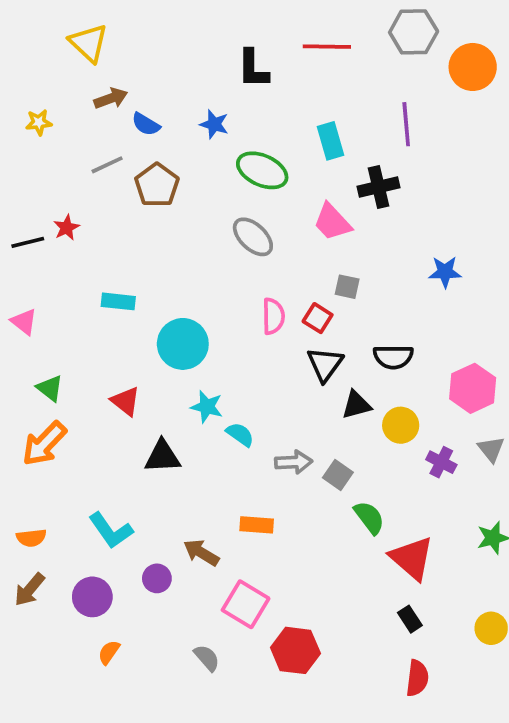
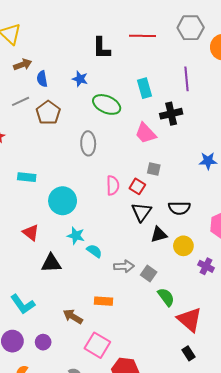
blue semicircle: (146, 124) -> (42, 79), turned 49
gray ellipse: (253, 237) -> (88, 143), moved, turned 45
purple circle: (157, 578) -> (43, 342), moved

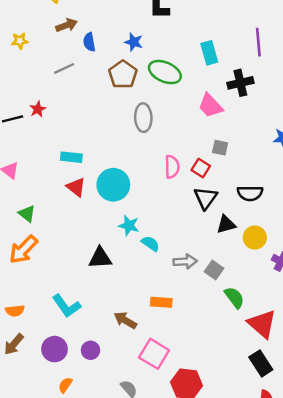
brown pentagon: (48, 113) -> (123, 74), moved
red triangle: (31, 233) -> (76, 187), moved
black rectangle: (189, 353) -> (261, 363), size x1.5

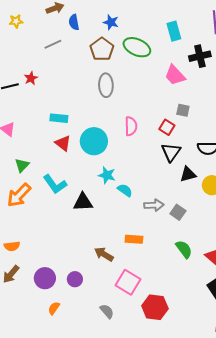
gray ellipse: (143, 118) -> (106, 85), moved
pink semicircle: (172, 167) -> (131, 126), moved
green triangle: (27, 214) -> (22, 165), turned 35
green semicircle: (234, 297) -> (184, 249), moved
cyan L-shape: (67, 306) -> (55, 184), moved

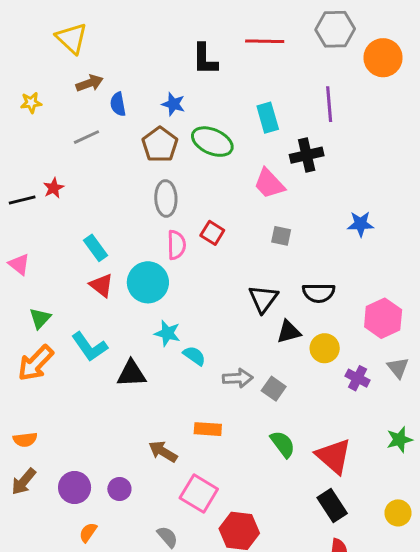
cyan rectangle: (59, 118) -> (96, 248), turned 48
pink semicircle: (131, 126) -> (176, 245), moved
red square: (167, 127) -> (212, 233), moved

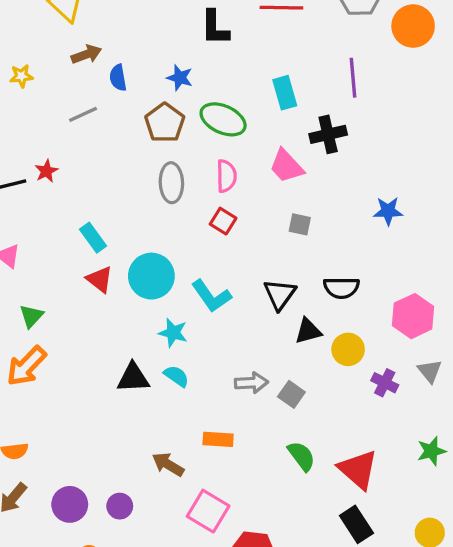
pink semicircle: (176, 245) -> (226, 176), moved
cyan L-shape: (90, 347) -> (211, 296), moved
cyan semicircle: (194, 356) -> (176, 376), moved

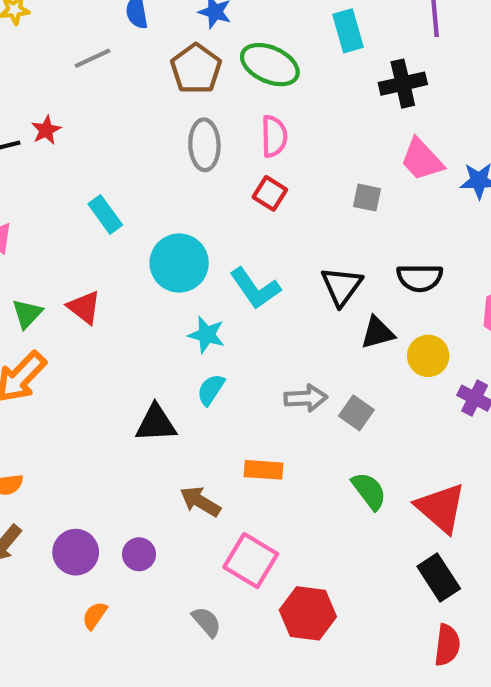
pink trapezoid: (286, 166) -> (422, 160), moved
red triangle: (100, 279) -> (84, 307), moved
cyan semicircle: (176, 376) -> (211, 390), turned -92
black triangle: (133, 378) -> (156, 423), moved

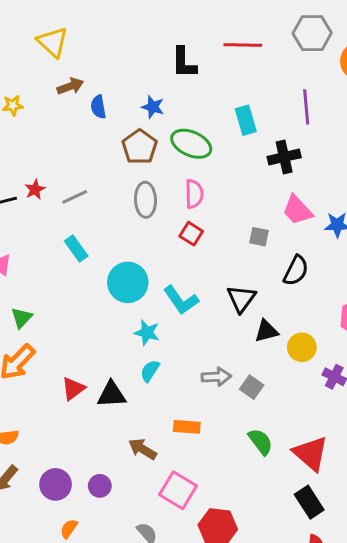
gray line: (93, 58) -> (75, 197), moved
black semicircle: (420, 278) -> (296, 271), moved, turned -64
red triangle: (84, 307) -> (73, 389), moved, turned 45

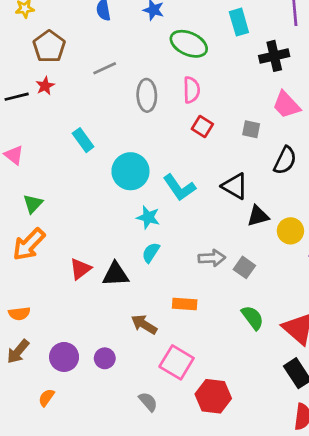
brown pentagon: (140, 147) -> (49, 47), moved
gray line: (75, 197) -> (105, 68), moved
red square: (191, 234) -> (202, 126), moved
black triangle: (241, 299) -> (235, 186), turned -36
orange semicircle: (69, 529) -> (46, 398), moved

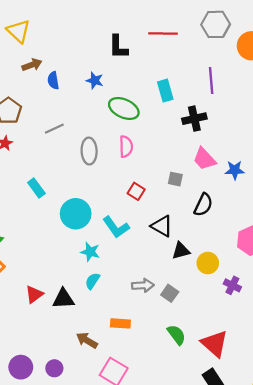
red square: (202, 126) -> (136, 191), moved

